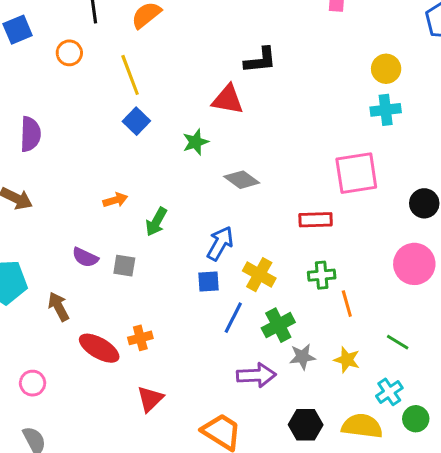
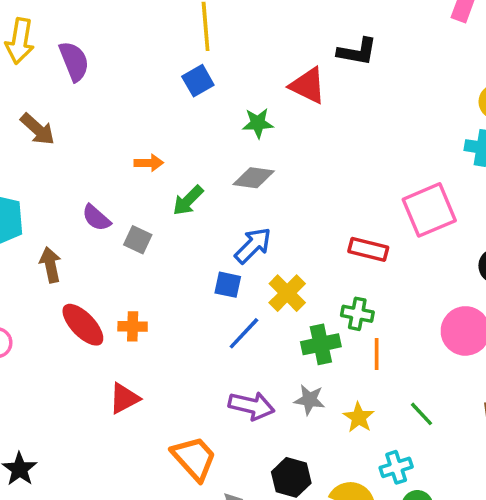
purple semicircle: (30, 134) -> (74, 61), turned -40
pink square: (356, 173) -> (429, 210), turned -30
gray diamond: (242, 180) -> (254, 178), moved, turned -44
green cross: (278, 325) -> (321, 344), moved

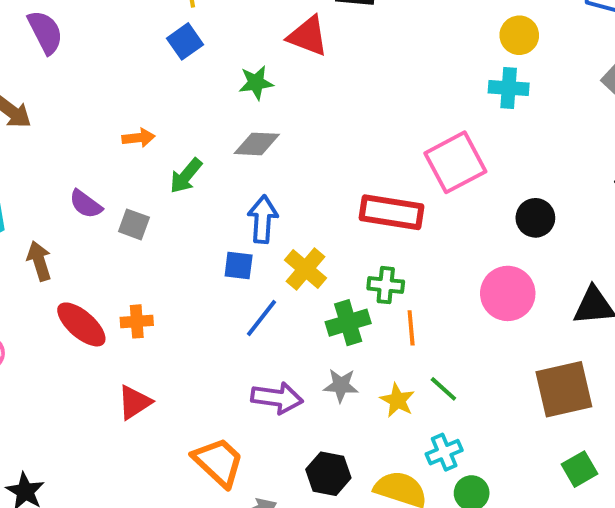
blue arrow: (253, 245) -> (263, 219), turned -36
red rectangle: (368, 249) -> (391, 212), size x1.4
green line: (422, 414) -> (443, 389), moved

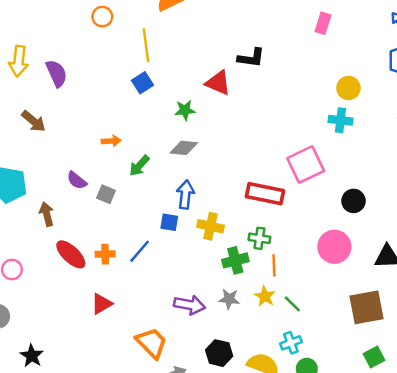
yellow cross: (306, 269) -> (210, 226), turned -30
blue line: (261, 318) -> (140, 251), moved
yellow star: (397, 400) -> (265, 296), moved

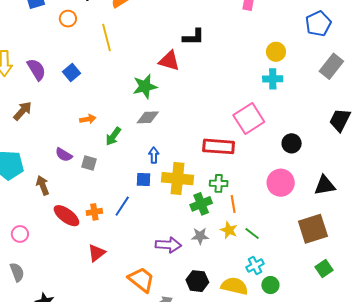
blue square: (142, 83) -> (71, 72), moved
green star: (185, 110) -> (145, 86), size x1.4
brown arrow: (34, 121) -> (23, 111), turned -80
blue arrow: (185, 195) -> (154, 155), size x0.7
yellow cross: (210, 226) -> (177, 179), size x1.4

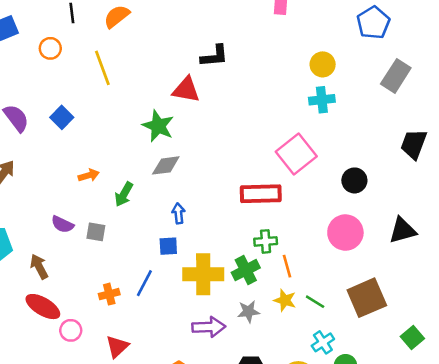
green star: (145, 86) -> (158, 126), turned -30
yellow cross: (177, 179) -> (203, 274), moved
red ellipse: (66, 216) -> (43, 307), moved
brown square: (313, 229) -> (367, 298), moved
pink circle: (20, 234) -> (71, 330), moved

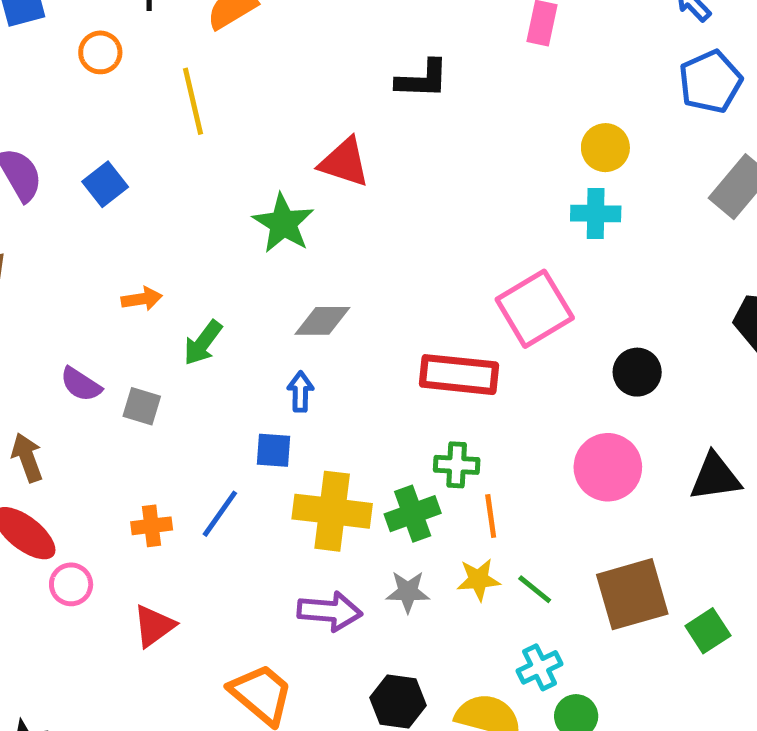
black L-shape: (214, 56) -> (422, 79), moved
gray diamond: (166, 165) -> (322, 321), moved
yellow star: (285, 300) -> (479, 580), turned -30
green square: (412, 338) -> (708, 631), moved

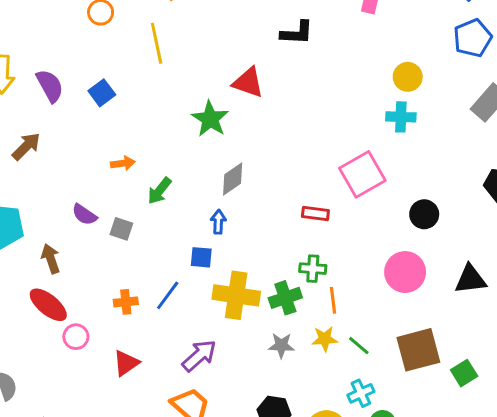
gray diamond: (322, 321) -> (233, 179), turned -36
red rectangle: (459, 375) -> (315, 214), size x0.6
purple arrow: (330, 611) -> (199, 356), moved, turned -48

